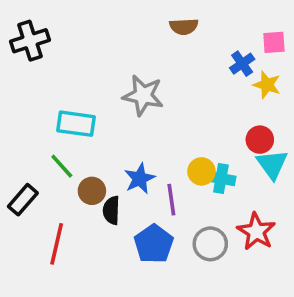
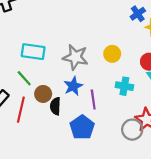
gray star: (143, 95) -> (75, 57), moved
yellow circle: (201, 171) -> (112, 54), moved
red line: (57, 244) -> (21, 110), moved
gray circle: (210, 244) -> (132, 130), moved

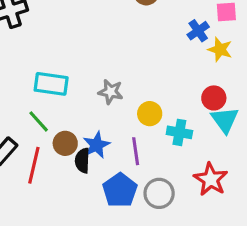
yellow circle: (112, 54) -> (150, 114), moved
gray star: (75, 57) -> (111, 92), size x0.7
blue star: (73, 86) -> (97, 145), moved
gray circle: (132, 130) -> (159, 193), moved

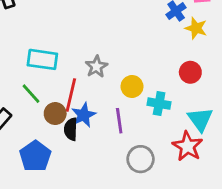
gray star: (111, 92) -> (96, 67), turned 30
cyan triangle: (225, 120) -> (200, 119), moved
red line: (34, 165) -> (71, 95), moved
blue pentagon: (120, 190) -> (35, 156), moved

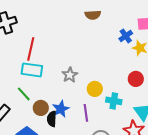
red line: (71, 95) -> (31, 49), moved

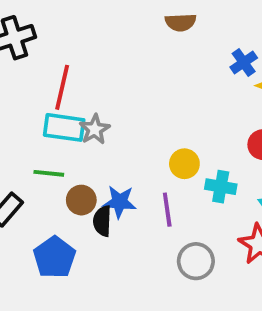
gray star: (70, 75) -> (95, 129), moved
green line: (24, 94) -> (49, 173), turned -42
blue star: (61, 109) -> (119, 202), turned 30

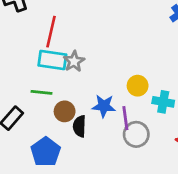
blue star: (119, 202) -> (104, 106), moved
gray circle: (196, 261) -> (136, 134), moved

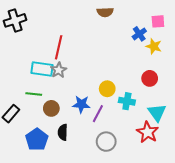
red line: (51, 32) -> (59, 47), moved
purple line: (125, 118) -> (98, 114), turned 36
black semicircle: (79, 126) -> (63, 132), moved
gray circle: (136, 134) -> (106, 142), moved

